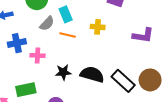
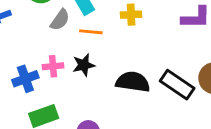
blue cross: (17, 43) -> (25, 79), moved
black star: (63, 72) -> (84, 65), moved

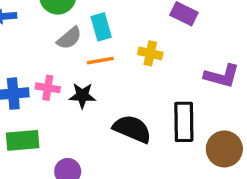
orange line: (91, 32) -> (100, 61), turned -30
black rectangle: (177, 85) -> (184, 122), moved, turned 40

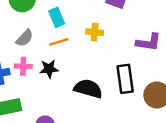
gray semicircle: (69, 38) -> (25, 38), moved

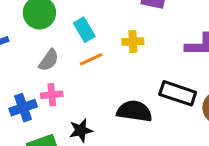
black star: (49, 69) -> (81, 130), moved
black rectangle: (125, 79) -> (178, 93), turned -56

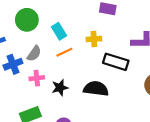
black rectangle: (178, 93) -> (116, 62), moved
blue cross: (23, 108) -> (13, 64), moved
black star: (81, 130) -> (60, 88), moved

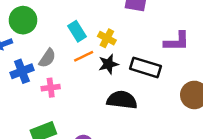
green circle: (27, 20) -> (23, 20), moved
yellow cross: (94, 39) -> (107, 38), moved, turned 32
black star: (60, 88) -> (108, 64), moved

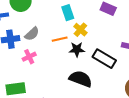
cyan rectangle: (77, 31) -> (68, 13), moved
pink cross: (51, 88) -> (29, 57), turned -32

